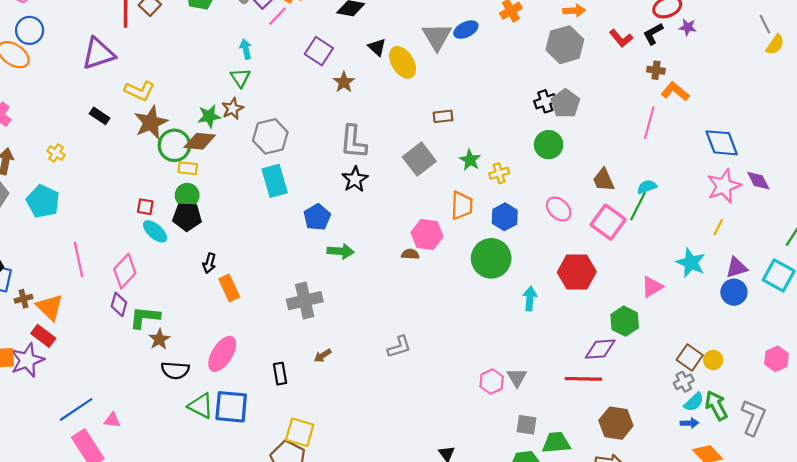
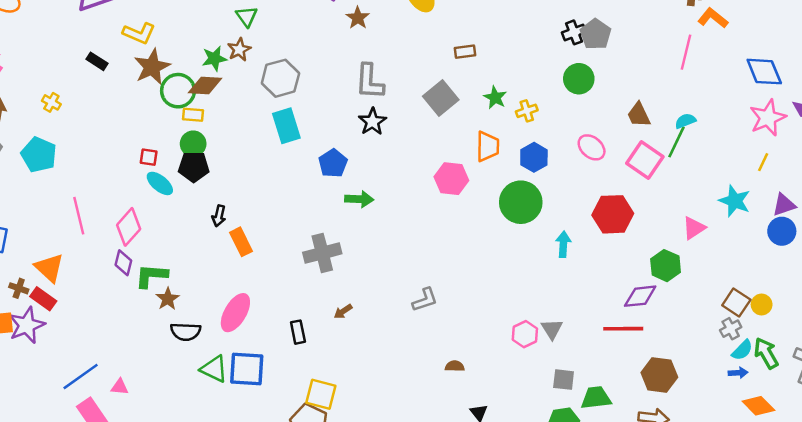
brown semicircle: (410, 254) -> (455, 366), moved
brown cross: (23, 299) -> (19, 288), moved, turned 36

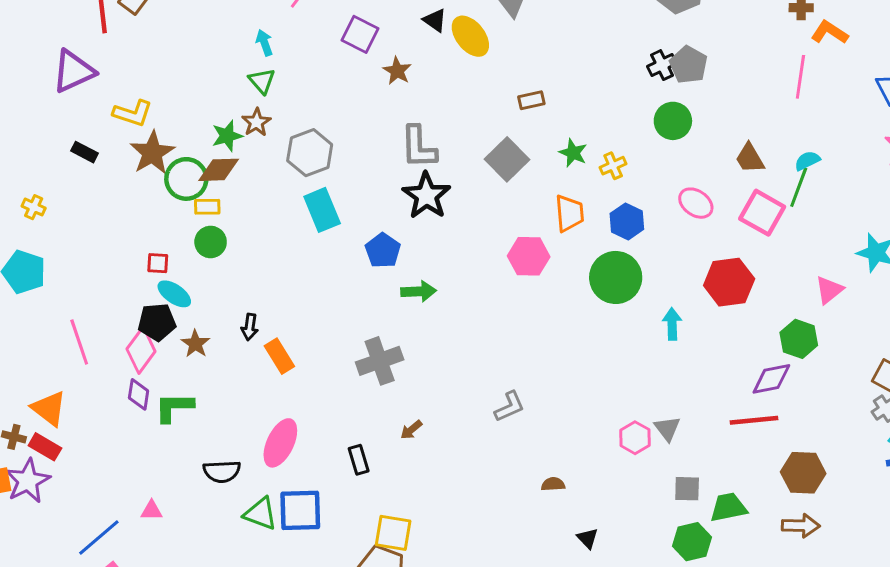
black star: (372, 122) -> (426, 196), size x1.4
black pentagon: (194, 167) -> (157, 322), moved
brown star: (168, 299) -> (195, 344), moved
pink triangle: (120, 387) -> (152, 510), moved

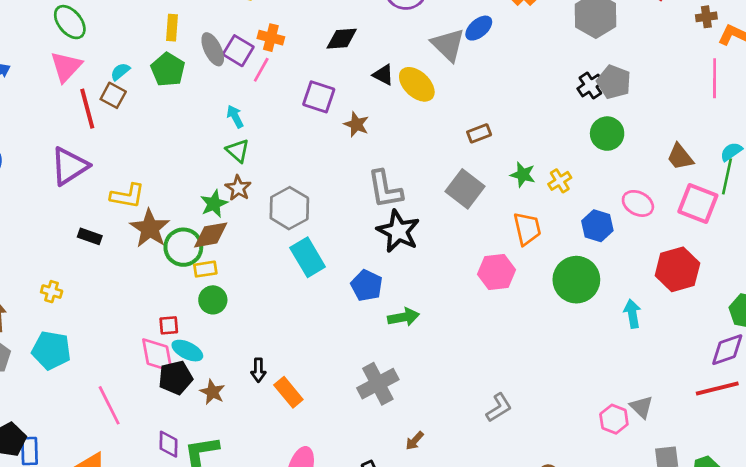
blue hexagon: (627, 221) -> (597, 226), moved
pink diamond: (141, 350) -> (157, 355), moved, turned -39

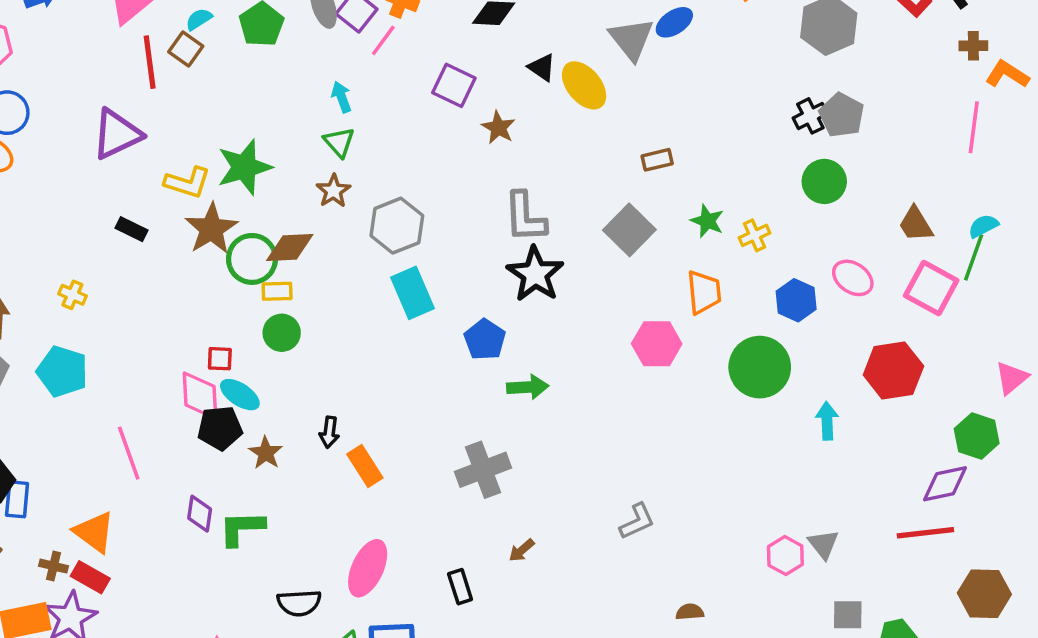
green star: (214, 204) -> (244, 167), moved, size x1.5

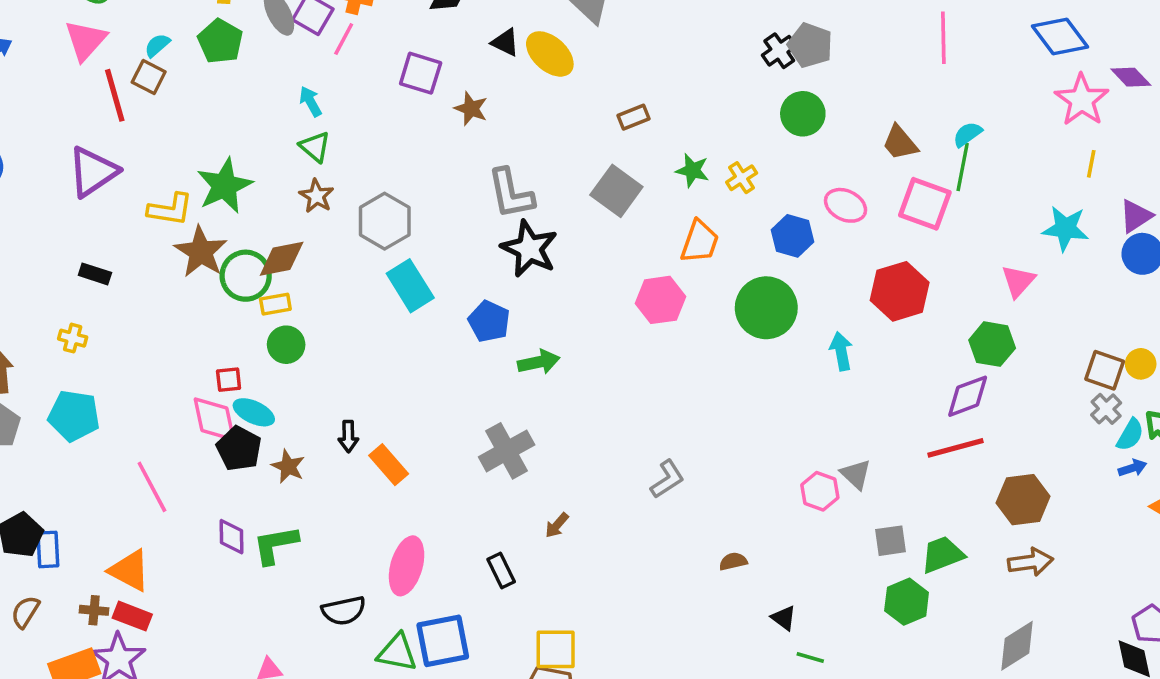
black rectangle: (131, 229) -> (95, 274), moved
orange trapezoid: (704, 292) -> (700, 242), turned 33
black pentagon: (220, 428) -> (239, 449), turned -30

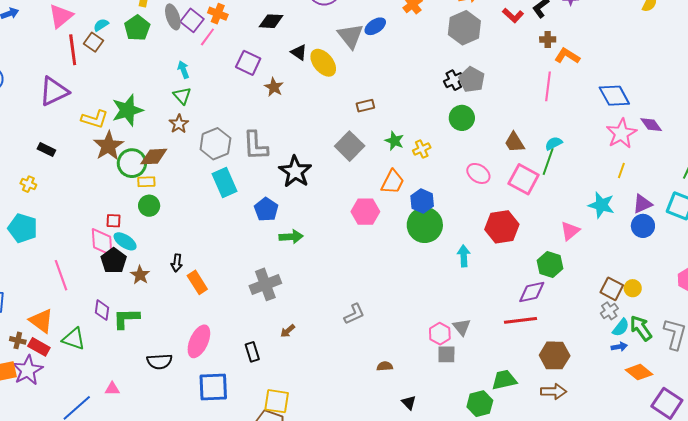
gray L-shape: (511, 194) -> (255, 146), moved
blue hexagon: (793, 236) -> (422, 201), moved
gray square: (890, 541) -> (446, 354), moved
green triangle: (397, 652) -> (74, 339), moved

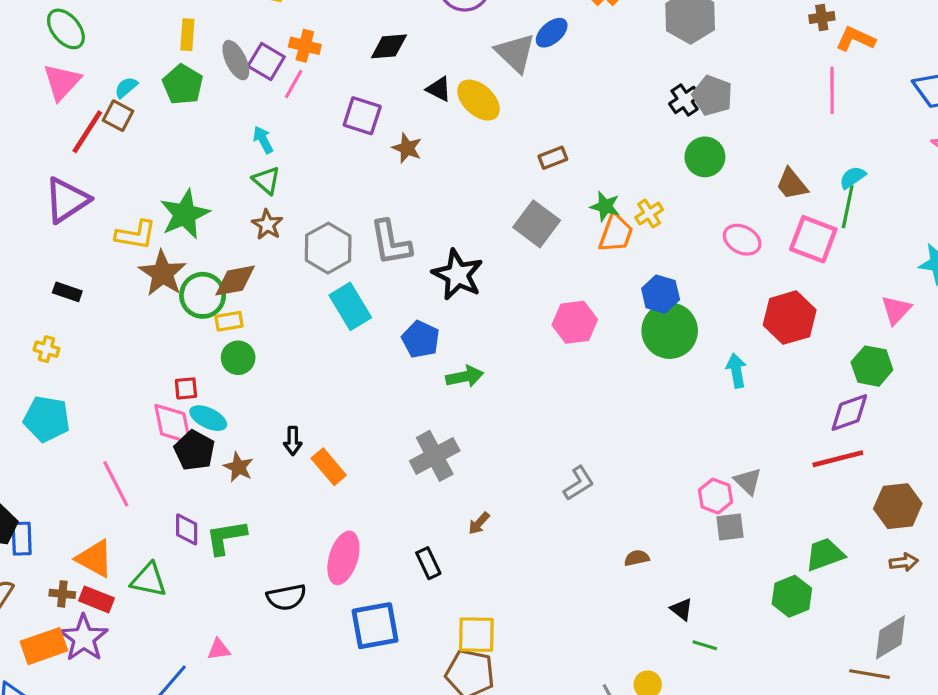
red line: (73, 50) -> (87, 132), turned 48
orange trapezoid: (393, 182) -> (616, 233), moved
brown arrow: (554, 391) -> (904, 562), size x0.7

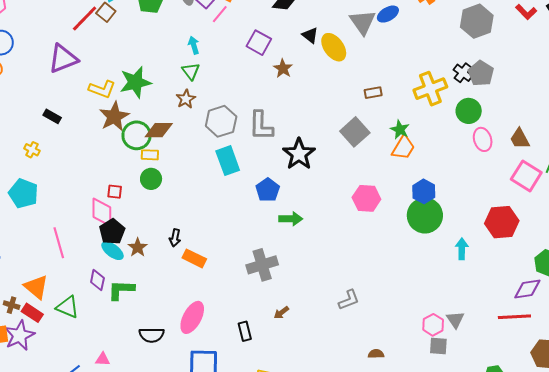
black cross: (685, 100) -> (463, 73), turned -30
yellow cross: (649, 214) -> (430, 89), moved, size x1.8
pink ellipse: (742, 240) -> (483, 139), moved, turned 35
cyan ellipse: (208, 418) -> (112, 251), moved
orange rectangle: (329, 467) -> (194, 258), turned -35

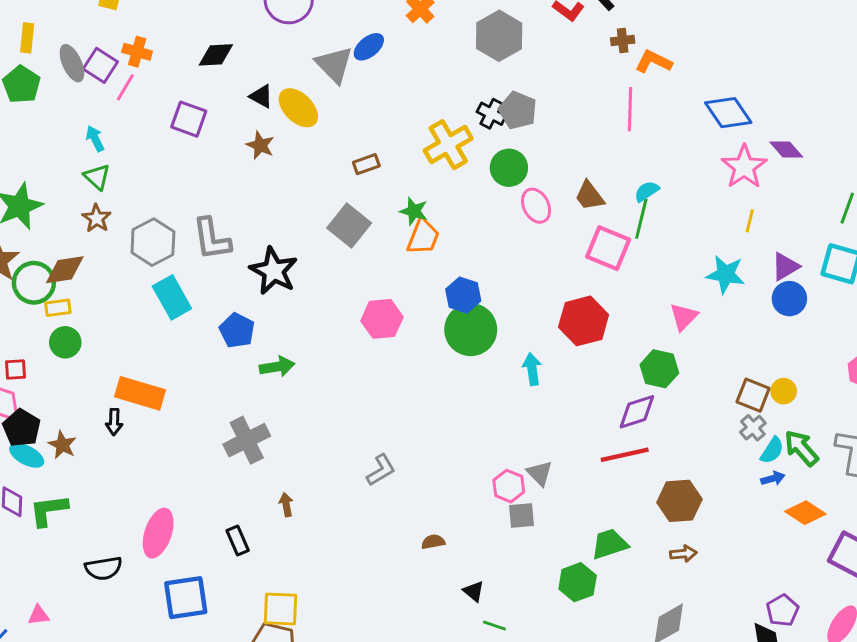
brown star: (283, 68) -> (260, 145), moved
orange rectangle: (194, 258) -> (140, 393), moved, size x1.4
brown arrow: (281, 313) -> (286, 505), turned 126

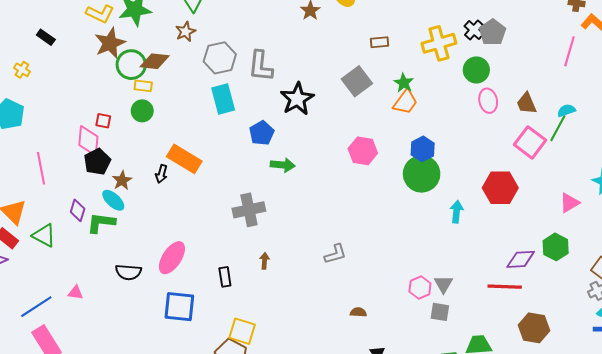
green hexagon: (659, 369) -> (556, 247), moved
cyan ellipse: (27, 455) -> (113, 200), moved
gray square: (521, 515) -> (440, 312), moved

